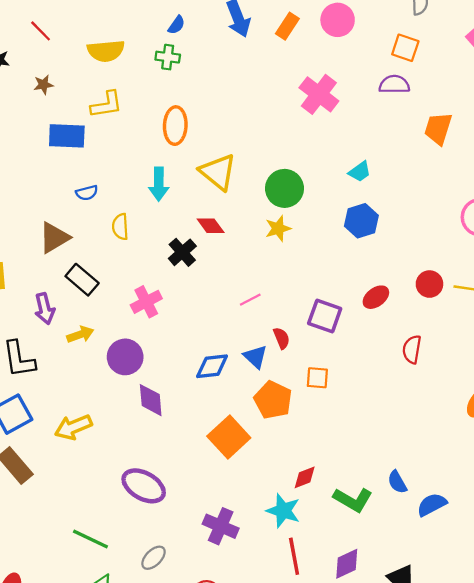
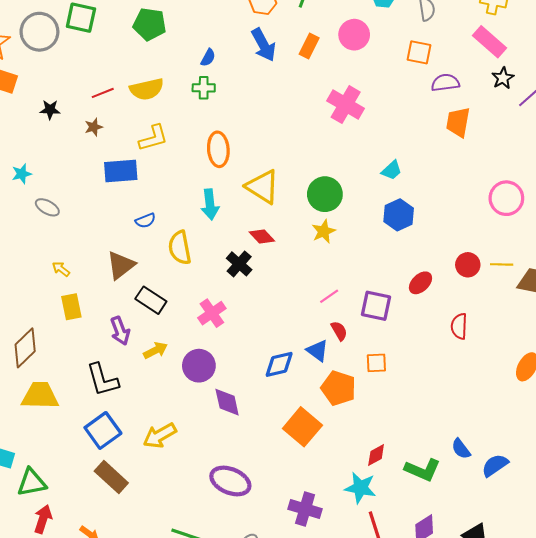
red line: (41, 31) -> (103, 93), moved, turned -60
purple semicircle: (394, 84) -> (445, 83), moved
yellow semicircle: (120, 227) -> (180, 248), size x1.4
pink line: (250, 300) -> (329, 296), moved

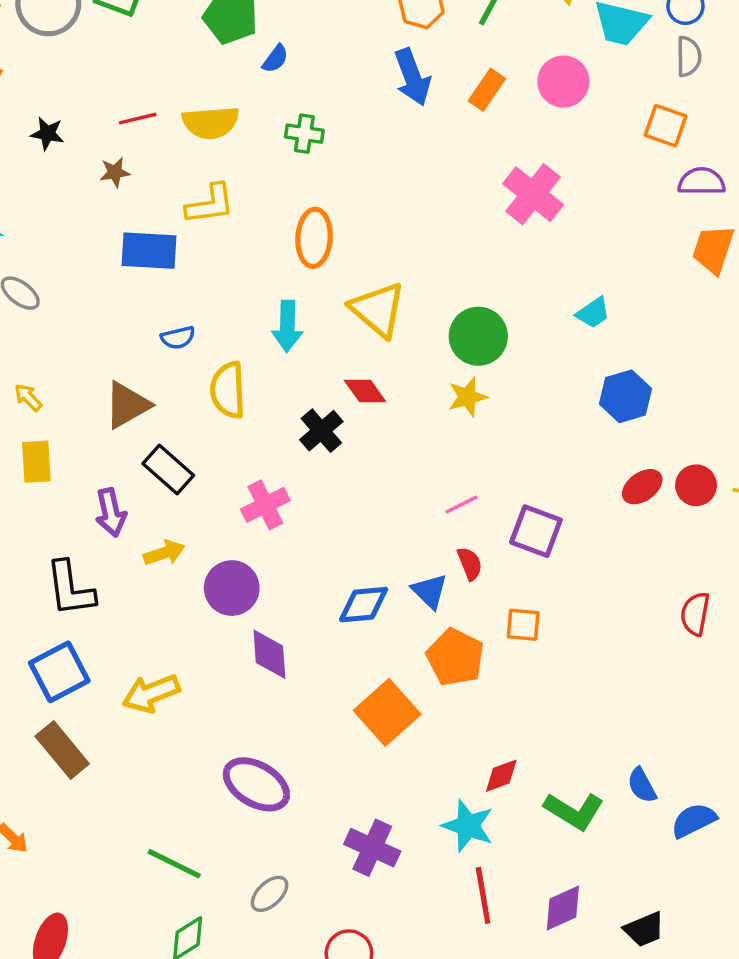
blue semicircle: (208, 58) -> (275, 59), moved
blue hexagon: (399, 215) -> (625, 396), moved
red ellipse: (420, 283) -> (642, 487), moved
red semicircle: (459, 326) -> (695, 614), moved

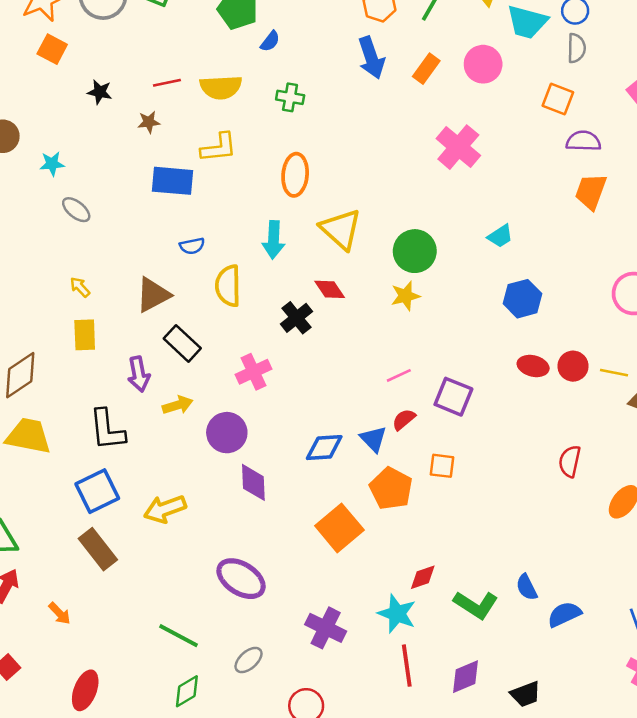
red ellipse: (642, 487) -> (533, 366), turned 48
red semicircle: (470, 564) -> (404, 419), turned -110

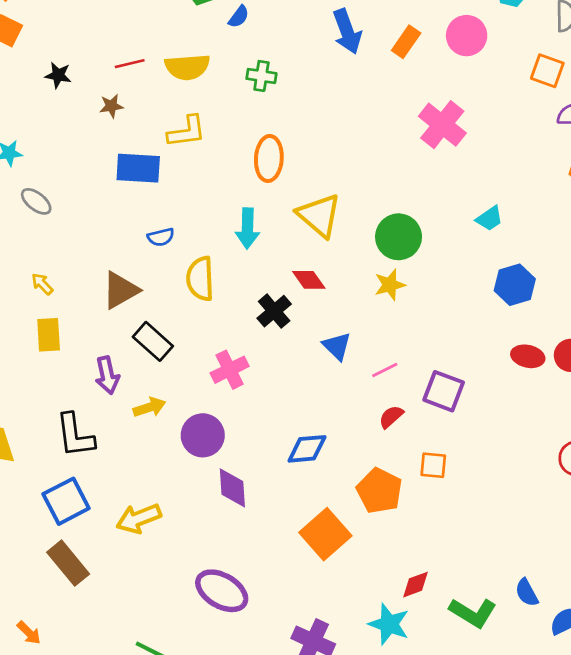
blue triangle: (373, 439) -> (337, 346), moved

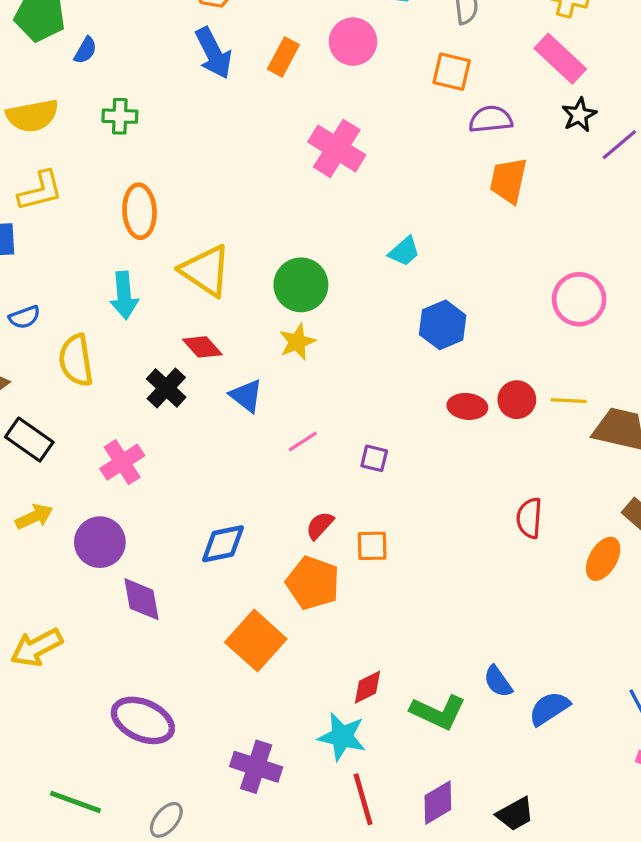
blue triangle: (337, 346) -> (246, 396), moved
purple square: (444, 391) -> (374, 458), size x0.6
red semicircle: (391, 417) -> (320, 525), moved

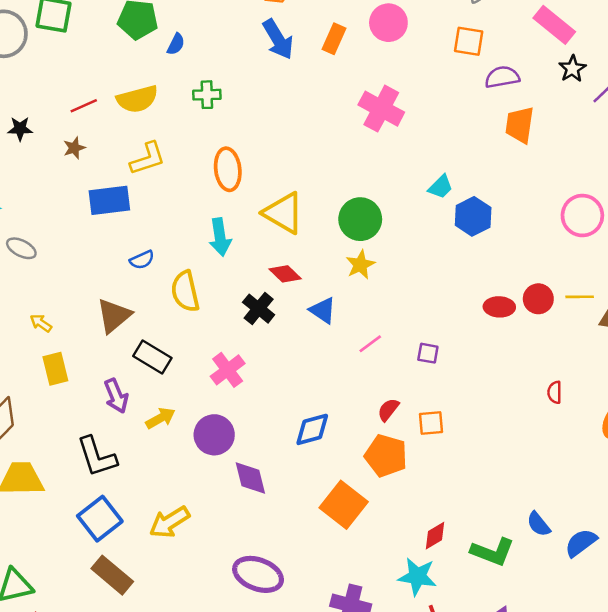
blue hexagon: (443, 325) -> (473, 216), moved
red semicircle: (529, 518) -> (555, 392), size x0.7

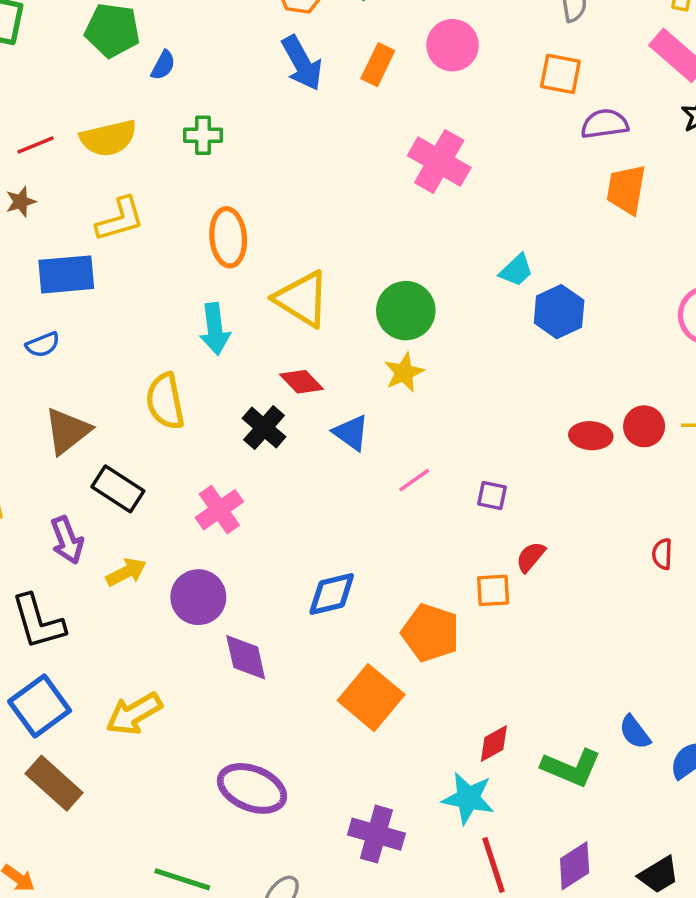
blue semicircle: (142, 260) -> (43, 345), moved
red semicircle: (388, 410) -> (531, 557), moved

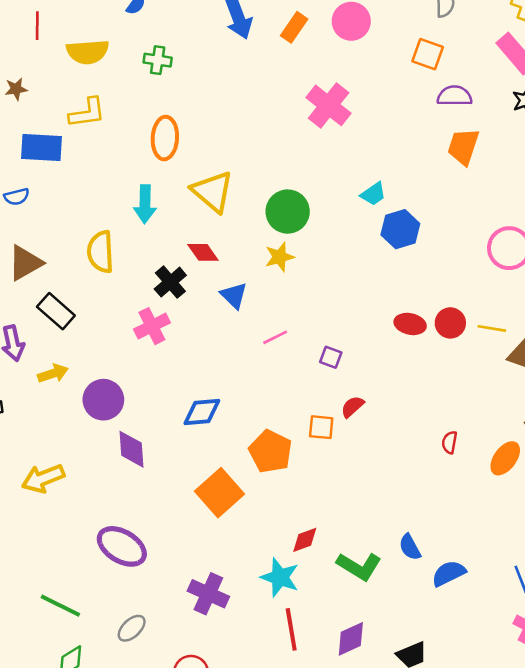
red line: (35, 145) -> (37, 26), moved, turned -76
pink cross: (219, 510) -> (152, 326), moved
red semicircle: (662, 554) -> (450, 442), moved

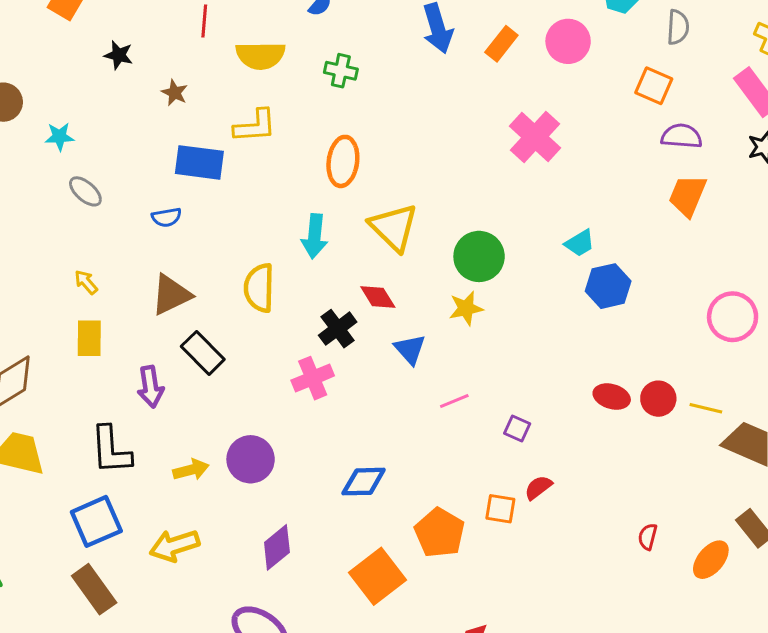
brown star: (16, 89) -> (175, 93), turned 30
yellow arrow: (53, 373) -> (191, 470), moved
purple diamond: (132, 449) -> (277, 547), moved, turned 51

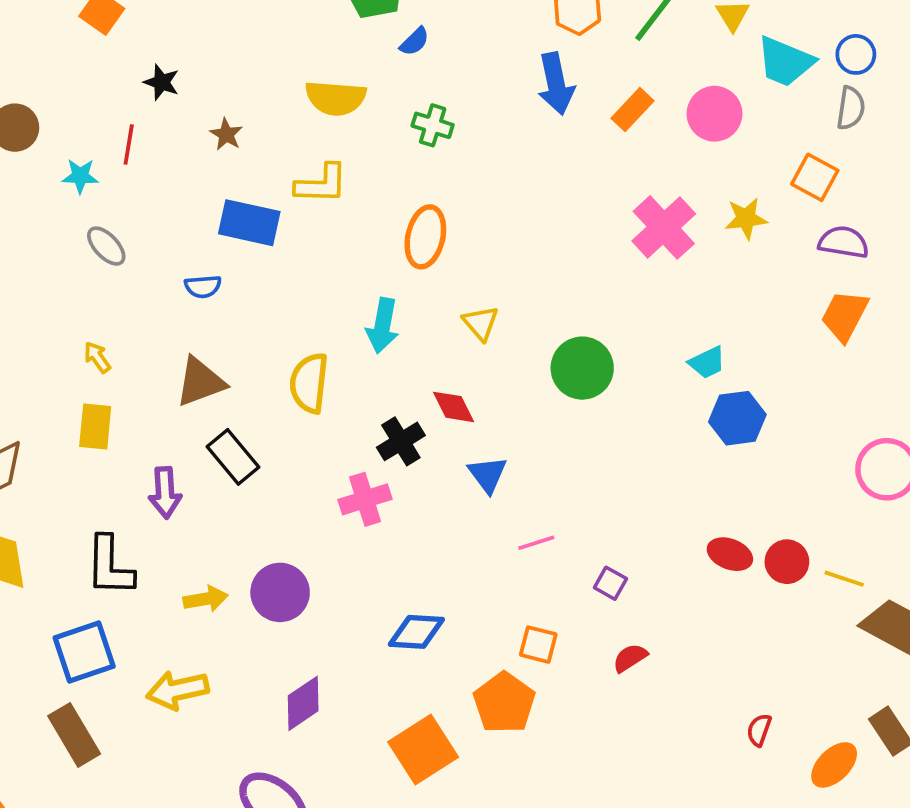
red line: (204, 21) -> (129, 145), moved
yellow triangle: (394, 227) -> (481, 323), size x0.6
yellow star: (466, 308) -> (746, 219), moved
orange square: (500, 509) -> (538, 645), moved

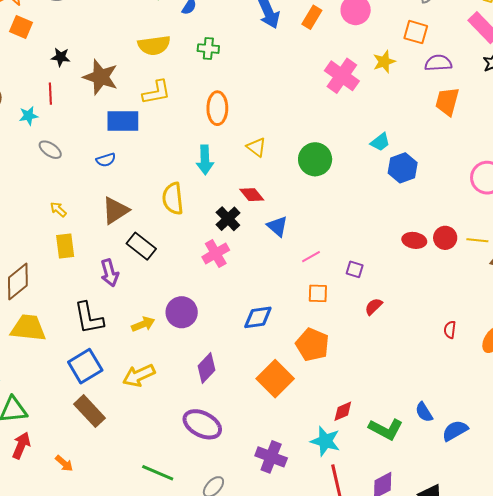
brown star: (226, 134) -> (101, 77), size x2.0
orange square: (538, 645) -> (318, 293), moved

